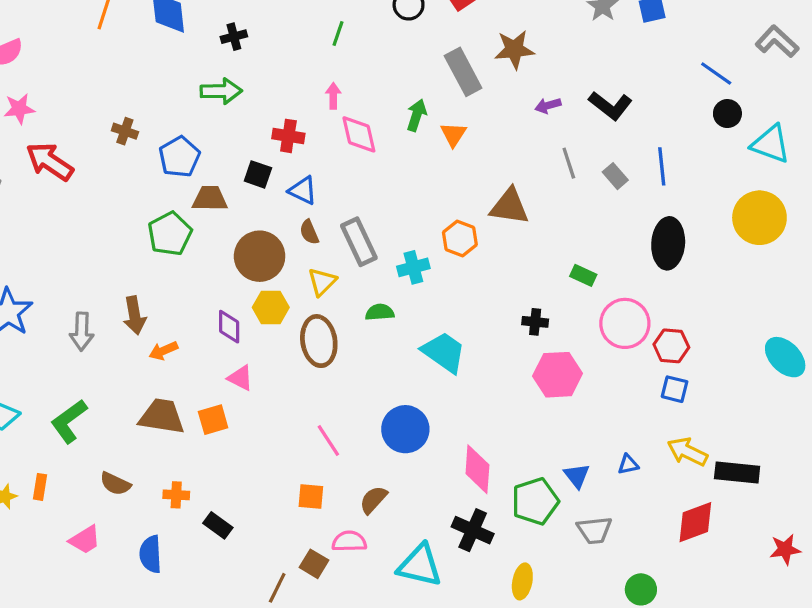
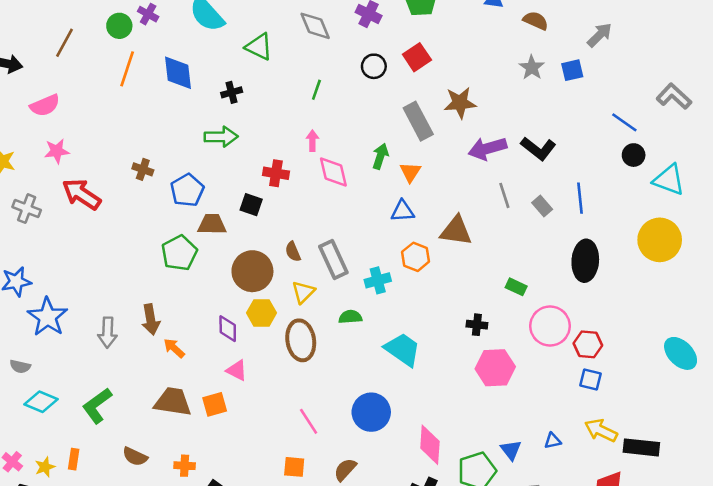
purple arrow: (548, 106) -> (487, 148), size x1.8
blue triangle: (303, 190) -> (403, 211), moved, turned -30
orange arrow: (163, 351) -> (174, 348), turned 65

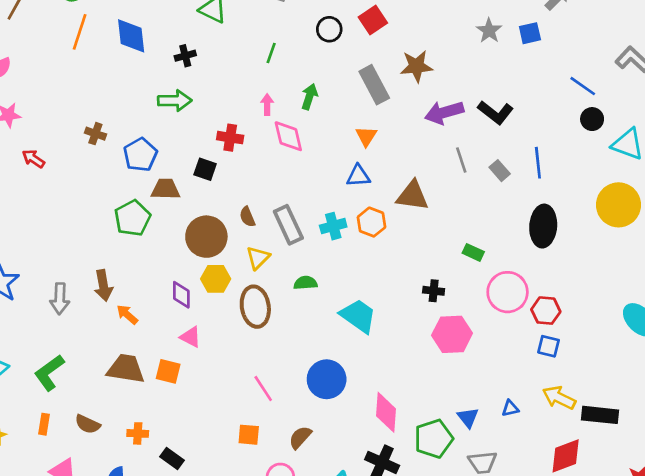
green arrow: (380, 156) -> (309, 97), moved
red arrow: (81, 194) -> (33, 159), size x0.6
cyan cross: (378, 280) -> (333, 226), moved
orange square: (215, 404) -> (168, 371), turned 30
orange rectangle: (74, 459) -> (44, 424), moved

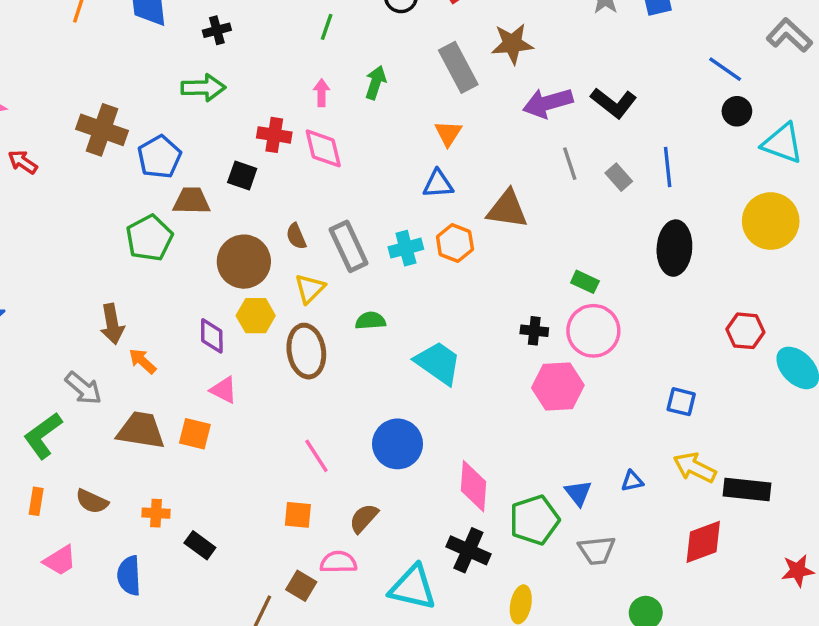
brown cross: (95, 134) -> (102, 130), size x1.8
pink diamond: (288, 136) -> (323, 148), moved
pink circle: (508, 292) -> (593, 331), moved
gray arrow: (60, 299) -> (83, 388), moved, turned -52
red hexagon: (546, 311) -> (745, 331), moved

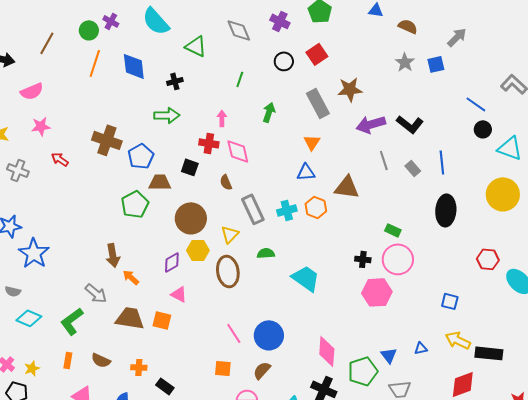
pink arrow: (322, 93) -> (222, 118), moved
brown semicircle: (296, 236) -> (226, 182), moved
purple diamond: (212, 336) -> (172, 262), turned 60
blue circle: (398, 444) -> (269, 335), moved

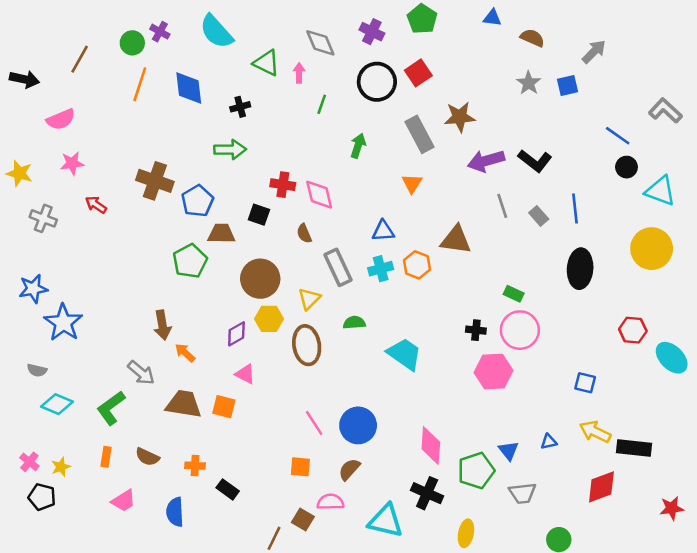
black circle: (284, 61) -> (377, 82), size x1.6
pink arrow: (222, 118) -> (299, 73), moved
blue triangle: (306, 172) -> (383, 231), moved

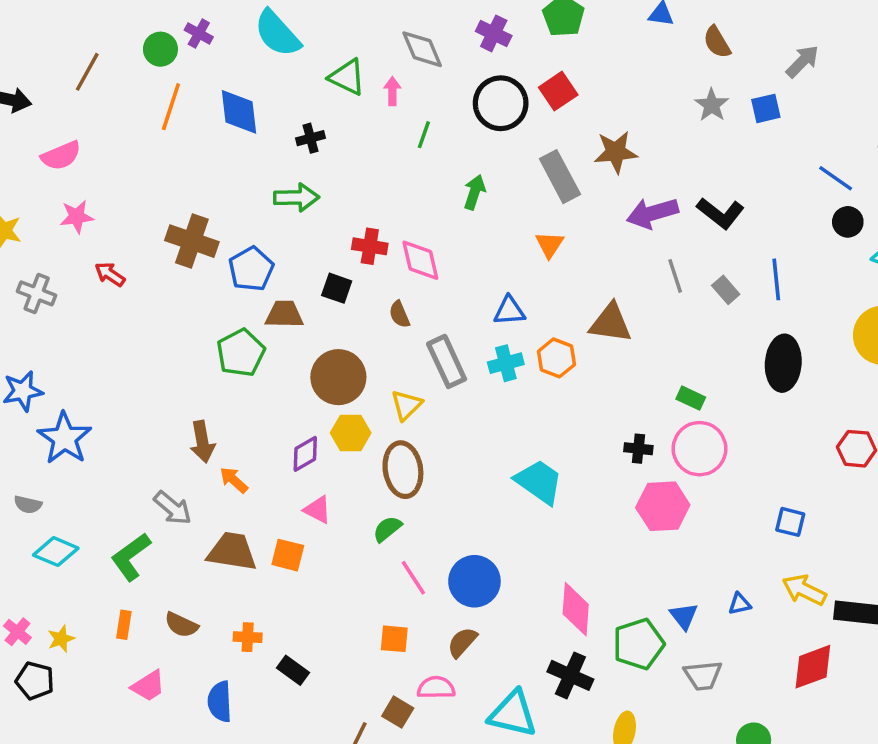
brown semicircle: (532, 38) -> (717, 42), turned -145
green semicircle: (354, 323) -> (387, 529), moved, turned -35

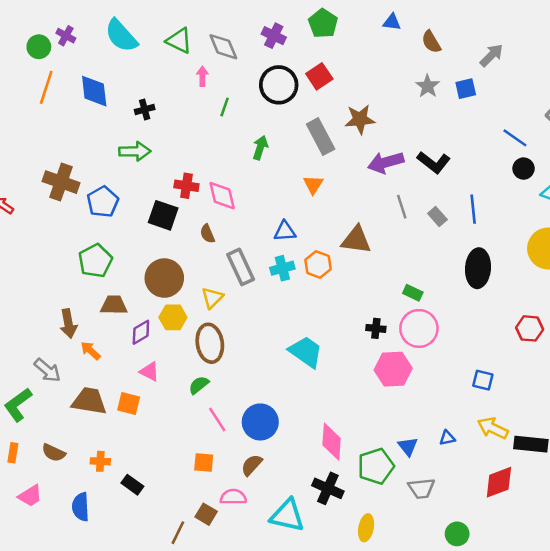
green triangle: (347, 77) -> (179, 41), moved
black square: (337, 288) -> (163, 215), size x1.4
brown trapezoid: (284, 314) -> (114, 305), moved

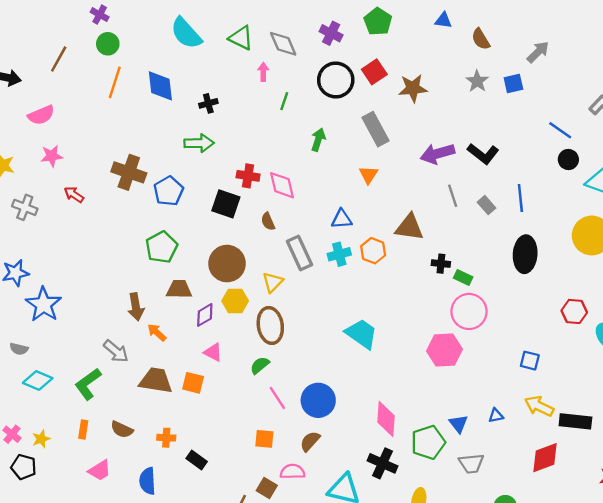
purple cross: (66, 36) -> (100, 15), moved
brown star: (360, 119) -> (413, 88), moved
black cross: (376, 328) -> (441, 264), moved

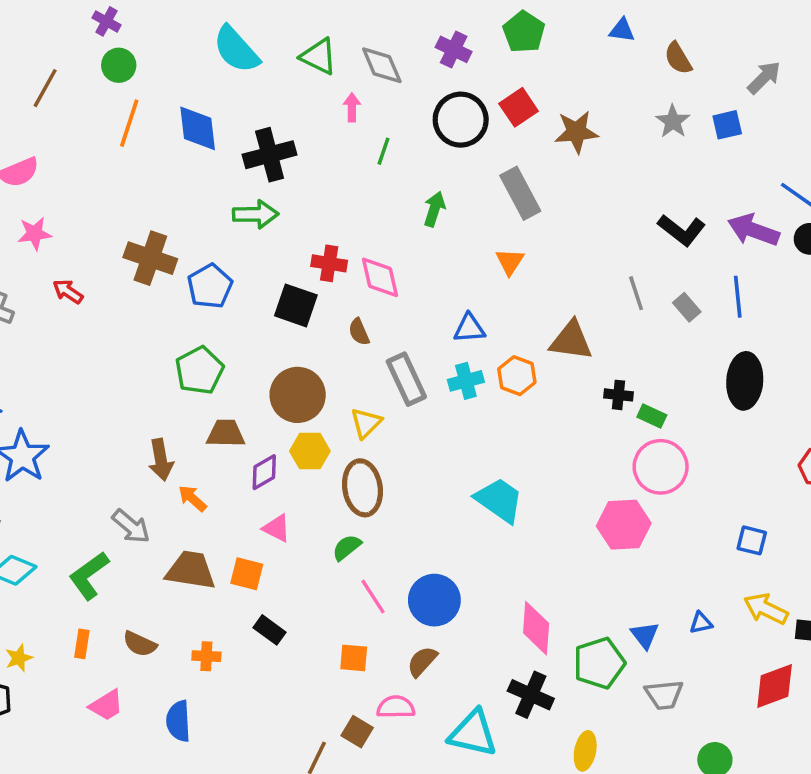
black cross: (208, 103) -> (270, 155), size x1.8
purple arrow: (437, 154) -> (753, 230), moved, turned 36
black rectangle: (197, 460) -> (270, 630), moved

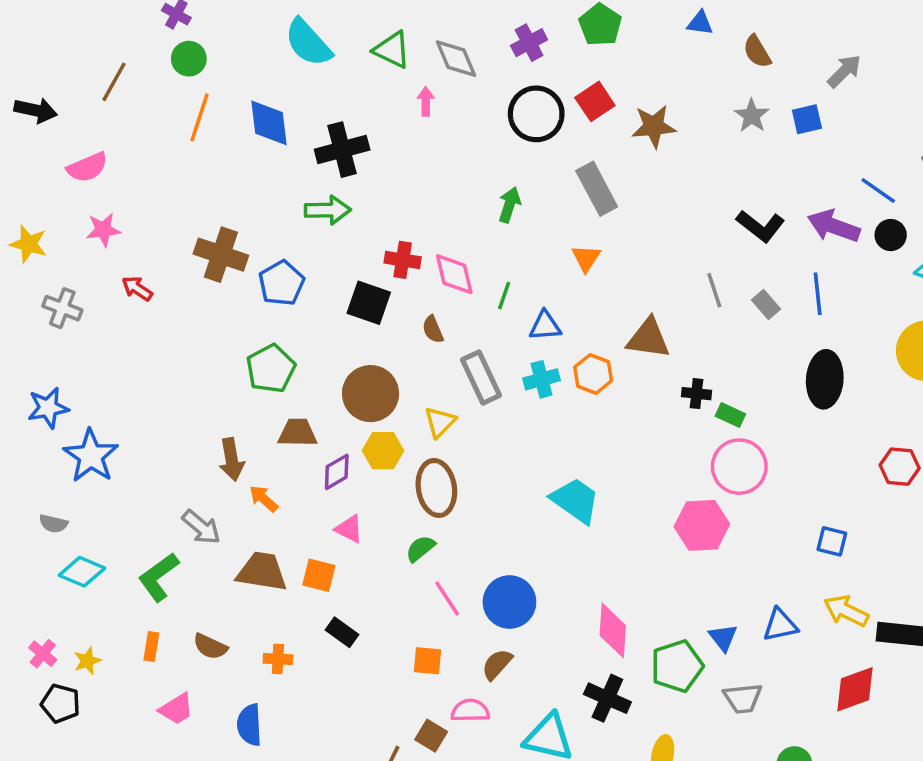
purple cross: (454, 49) -> (529, 43), turned 36
green line: (384, 151) -> (504, 296), moved
blue triangle: (701, 623) -> (780, 625), size x1.5

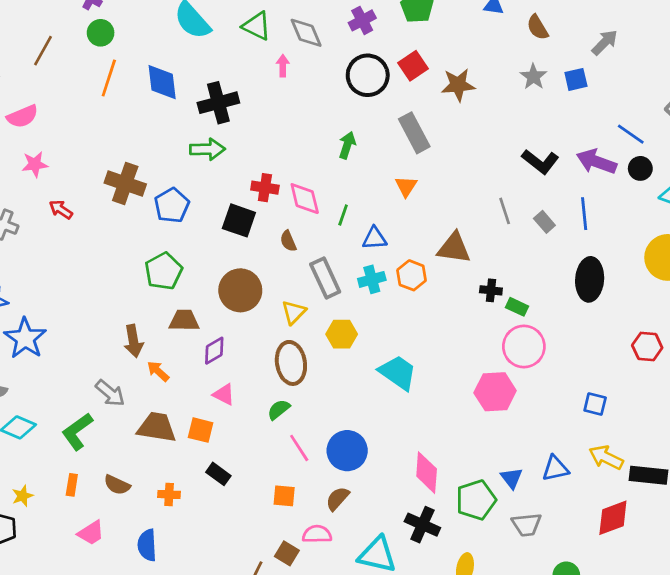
yellow hexagon: (383, 451) -> (342, 334), moved

